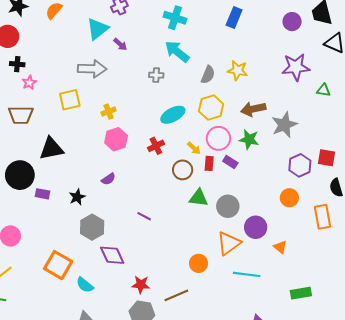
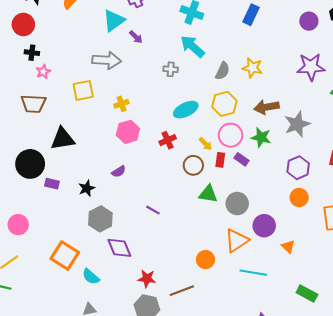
purple hexagon: (300, 165) -> (298, 168), moved
green rectangle: (301, 293) -> (307, 294), turned 36

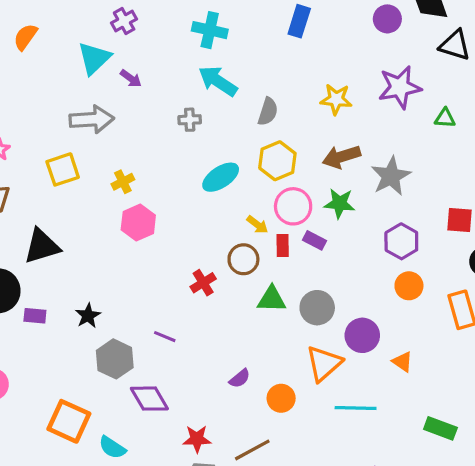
yellow star: (252, 68) -> (336, 99), moved
red cross: (168, 140) -> (203, 283), moved
purple semicircle: (119, 171) -> (240, 378), moved
purple line: (153, 210) -> (165, 337), moved

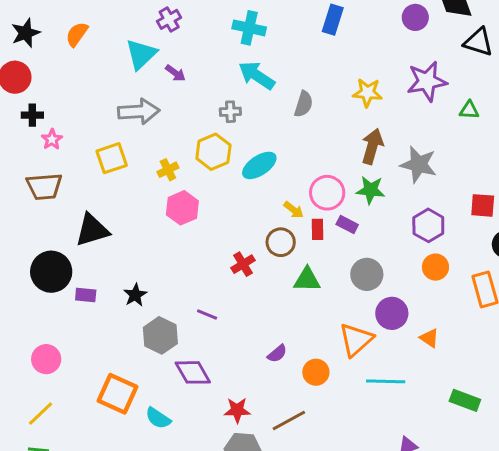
brown arrow: (341, 157) -> (372, 146), turned 124
yellow hexagon: (277, 161) -> (213, 152), moved
gray star: (391, 176) -> (419, 164), turned -30
gray circle: (317, 308) -> (367, 274), moved

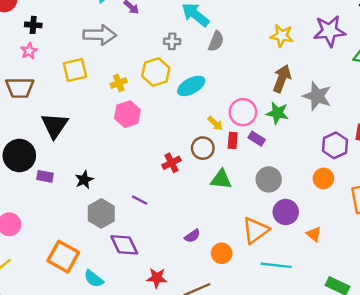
gray semicircle: (304, 104) -> (216, 41), moved
black cross: (32, 115) -> (33, 25), moved
purple hexagon: (428, 225) -> (335, 145), moved
black triangle: (92, 230) -> (55, 125), turned -44

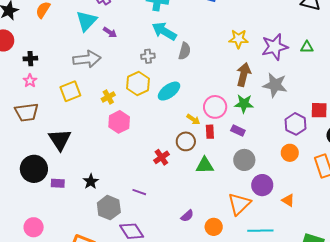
purple star: (329, 31) -> (275, 47), moved
purple rectangle: (257, 139) -> (238, 130), moved

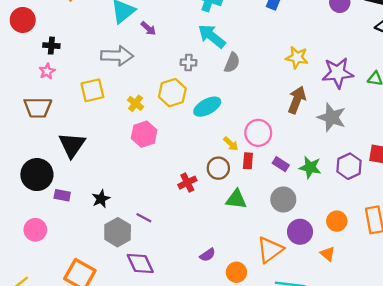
yellow cross: (108, 97) -> (136, 103), turned -32
green star: (244, 104) -> (310, 167), moved
orange circle: (290, 153) -> (337, 221), moved
purple line: (139, 192) -> (144, 218), moved
pink circle: (34, 227) -> (35, 230), moved

